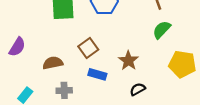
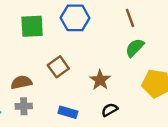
blue rectangle: (97, 74) -> (68, 112), moved
gray cross: (64, 90) -> (24, 106), moved

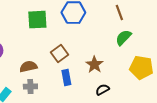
blue rectangle: (68, 112) -> (66, 78), moved, turned 63

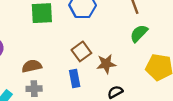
brown square: (59, 54) -> (81, 51), moved
brown star: (94, 65) -> (106, 64), turned 30

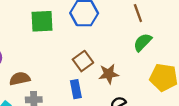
brown semicircle: (32, 66) -> (20, 79), moved

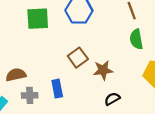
green semicircle: (143, 42) -> (136, 39), turned -54
blue rectangle: (76, 89) -> (57, 89), moved

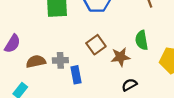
green semicircle: (136, 39) -> (142, 40), moved
gray cross: (30, 95) -> (60, 60), moved

